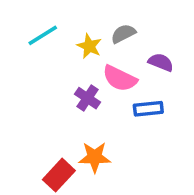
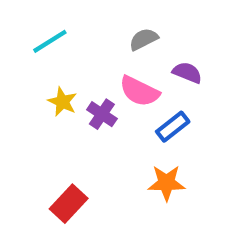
yellow star: (89, 46) -> (62, 102), moved
blue rectangle: (148, 109) -> (173, 127), turned -32
orange star: (95, 157) -> (166, 183), moved

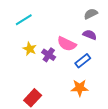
gray semicircle: (144, 39) -> (91, 14), moved

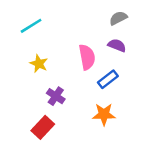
pink semicircle: (67, 44) -> (87, 57), turned -126
purple cross: (49, 55) -> (56, 96), moved

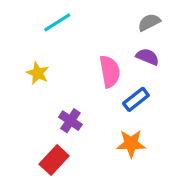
cyan line: (31, 26) -> (57, 22), moved
yellow star: (39, 64) -> (38, 73), moved

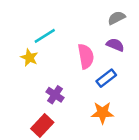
cyan line: (57, 22) -> (45, 36), moved

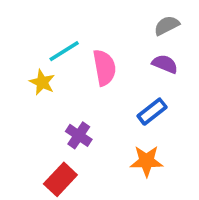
pink semicircle: (86, 56) -> (104, 68), moved

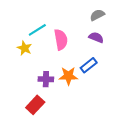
purple cross: (79, 135) -> (46, 79), turned -32
orange star: (147, 161) -> (68, 76), moved

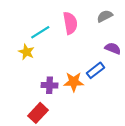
purple semicircle: (96, 37) -> (113, 48), moved
pink semicircle: (61, 40) -> (70, 23), moved

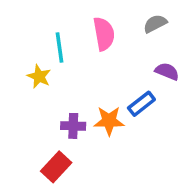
cyan line: (40, 32) -> (60, 47), turned -66

